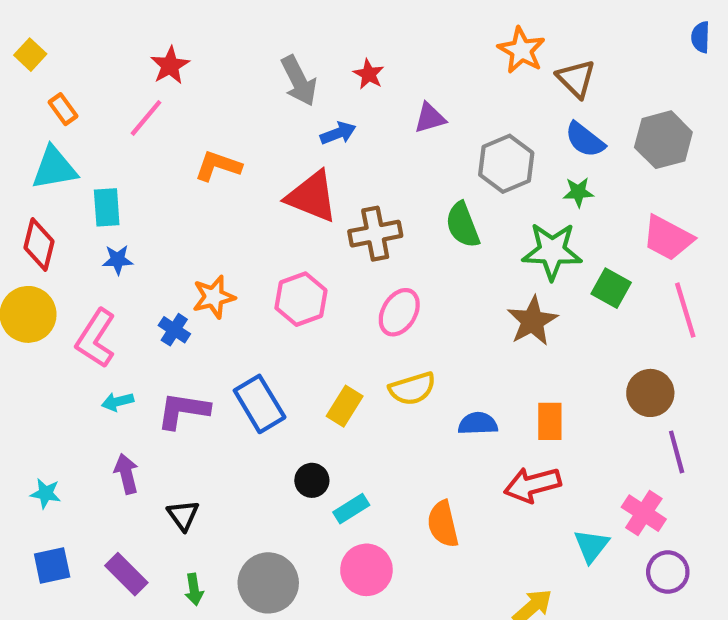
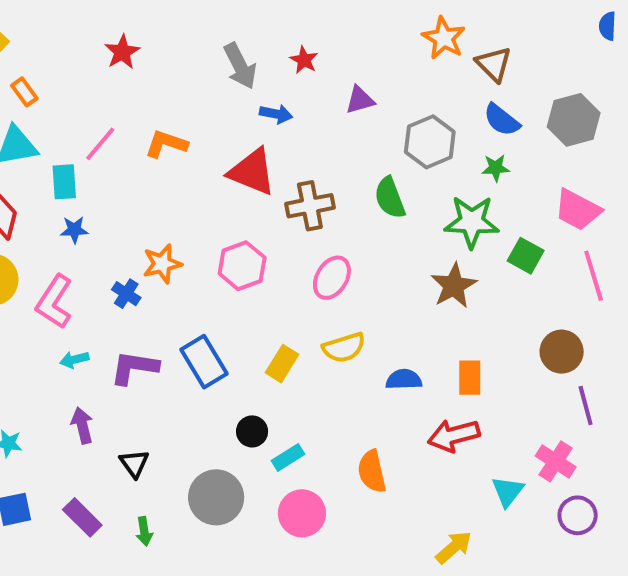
pink line: (146, 118) -> (100, 144), moved
blue arrow: (338, 133) -> (276, 114), turned 32
gray circle: (268, 583) -> (216, 497), moved

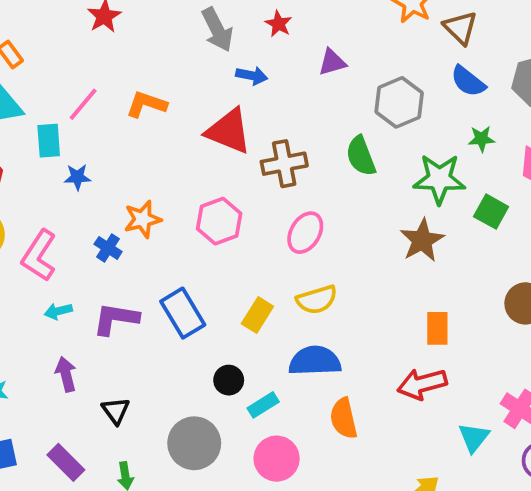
green star: (496, 168) -> (481, 139), moved
blue star: (74, 230) -> (77, 177), moved
blue semicircle: (404, 380) -> (315, 361), moved, size x1.5

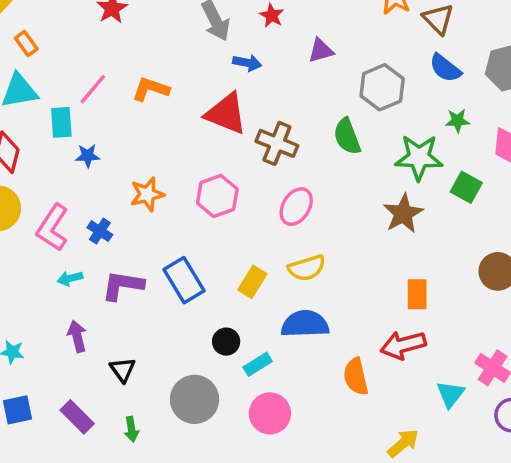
brown cross: (284, 164) -> (277, 143), turned 33
blue cross: (108, 248) -> (100, 231), moved
orange semicircle: (344, 418) -> (356, 377), moved

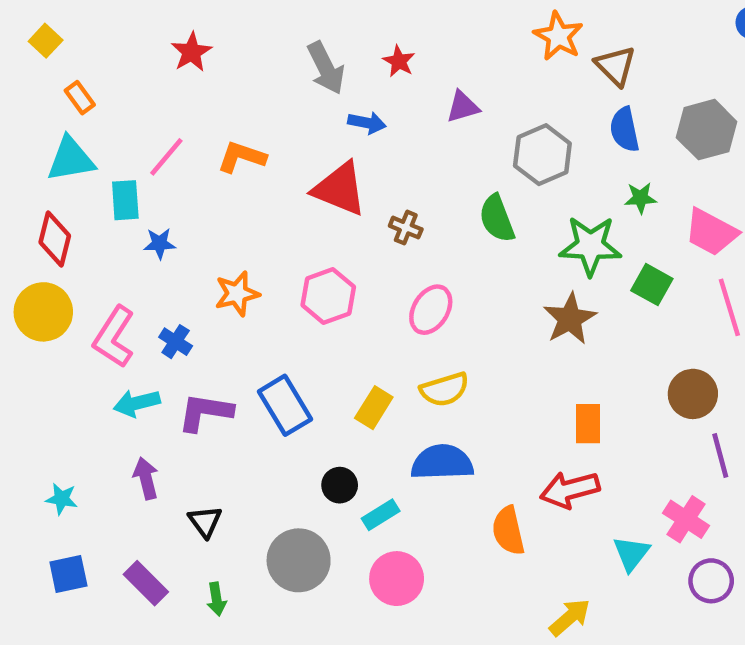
blue semicircle: (445, 68) -> (625, 130), turned 40
brown cross: (277, 143) -> (406, 228), size x0.6
cyan arrow: (70, 278) -> (137, 403), size x1.4

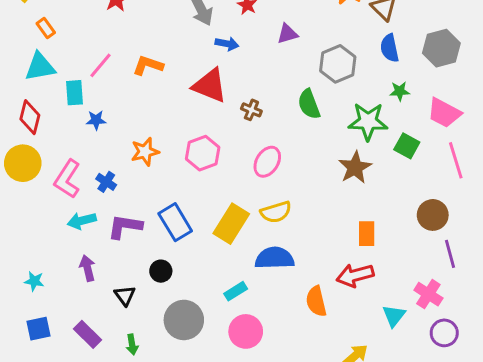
yellow rectangle: (374, 408) -> (231, 224), size x1.5
black circle: (340, 485) -> (161, 271), moved

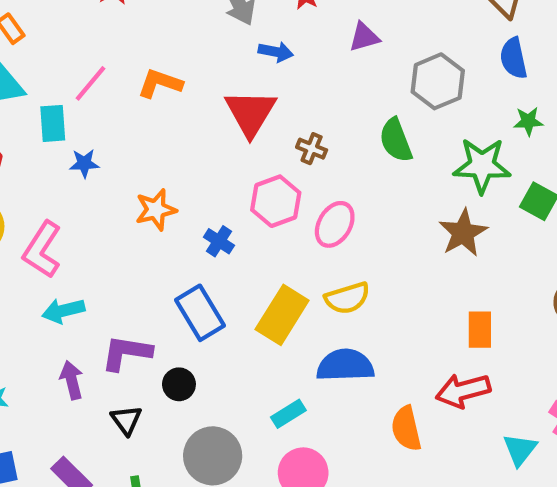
red triangle: (210, 85) -> (251, 113), turned 39
pink hexagon: (203, 153) -> (276, 201), moved
blue cross: (106, 182) -> (219, 241), moved
purple L-shape: (125, 226) -> (126, 353), moved

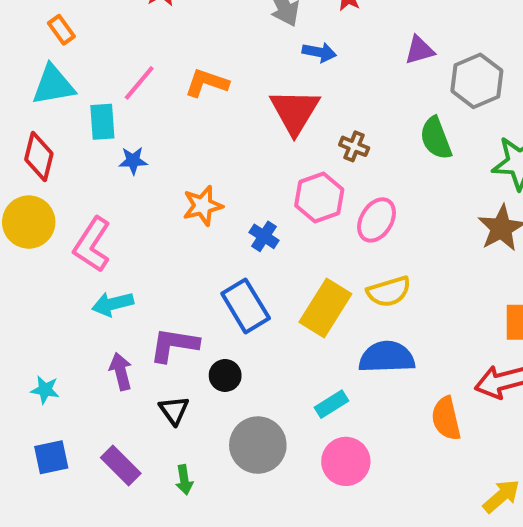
purple triangle: (364, 37) -> (419, 50), moved

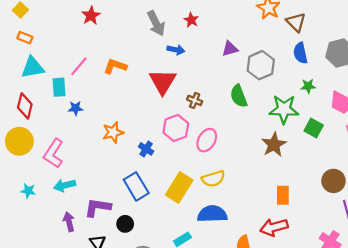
orange rectangle: (61, 30) -> (25, 38), moved, turned -32
cyan star: (45, 390) -> (28, 191), moved

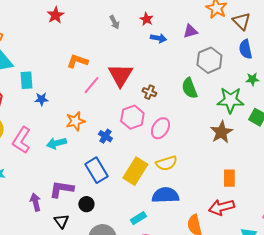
gray arrow: (156, 23) -> (114, 22), size x0.6
purple triangle: (230, 49) -> (190, 31), moved
blue arrow: (176, 50) -> (158, 38), moved
pink line: (79, 66) -> (91, 85), moved
cyan arrow: (65, 185) -> (56, 143), moved

